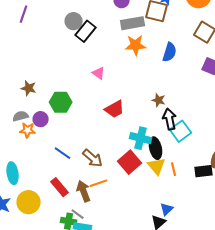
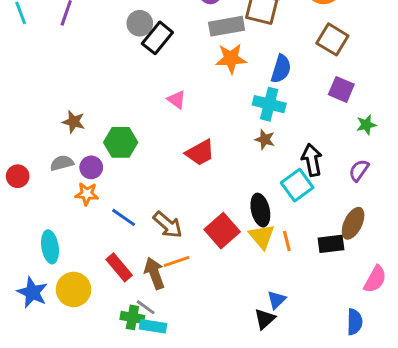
black arrow: (170, 119) -> (312, 160), moved
orange star: (28, 130) -> (87, 194), moved
cyan cross: (141, 138) -> (269, 104), moved

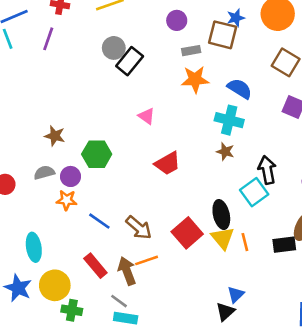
gray rectangle: (227, 26) -> (191, 51), size x0.6
blue semicircle: (281, 69) -> (240, 89), turned -75
green cross: (132, 317) -> (72, 310), moved

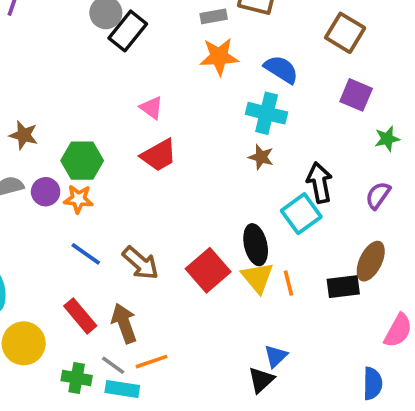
red trapezoid: (168, 163) -> (159, 155), moved
orange star: (67, 200) -> (78, 199), moved
orange line: (147, 260) -> (151, 362), moved
green cross: (72, 310) -> (77, 378), moved

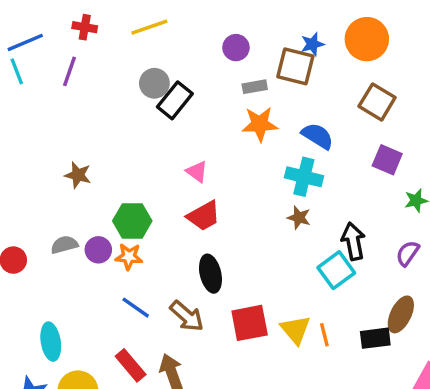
brown star: (24, 135) -> (78, 175), moved
black ellipse: (256, 245) -> (210, 274), moved
red square: (208, 270) -> (250, 323), turned 30

